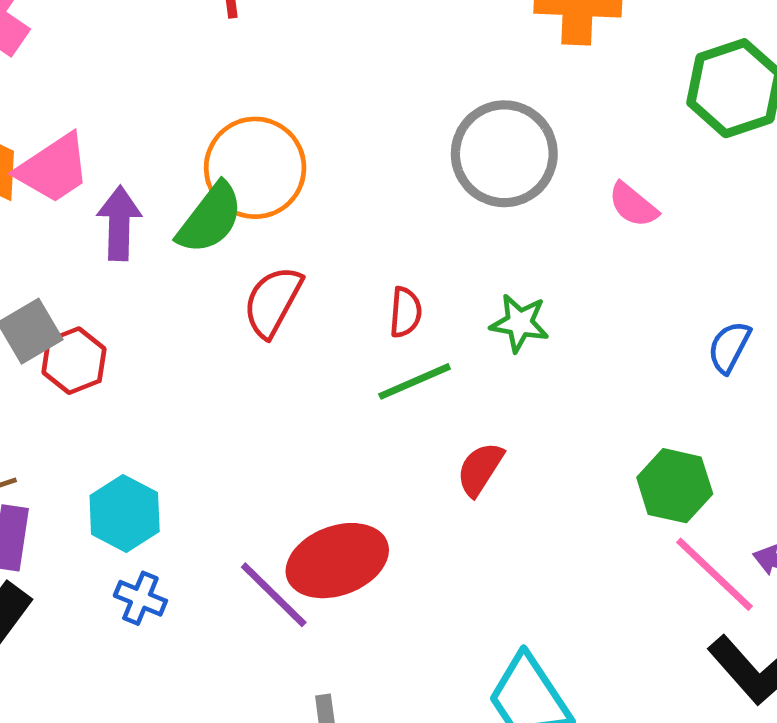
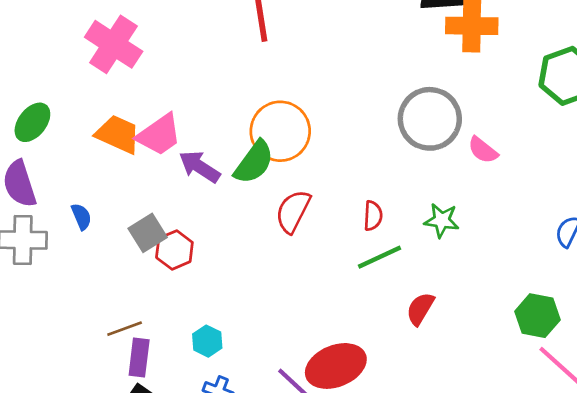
pink semicircle: (633, 205) -> (483, 150), moved
purple arrow: (119, 223) -> (199, 167), turned -57
cyan hexagon: (125, 513) -> (207, 341), size x0.7

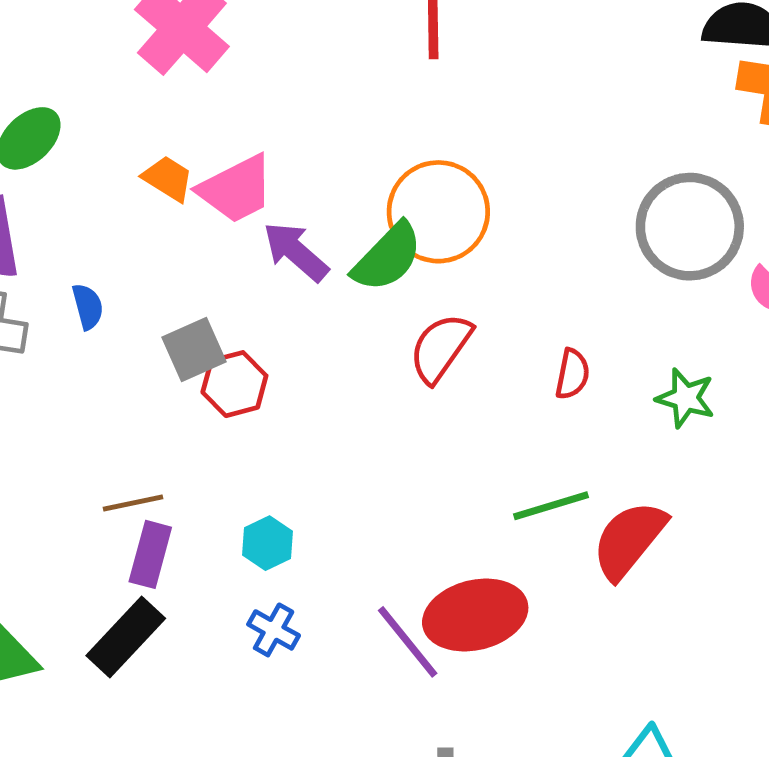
orange trapezoid: (118, 134) -> (168, 178), size x0.7
green line: (379, 257) -> (551, 506), moved
red semicircle: (420, 309) -> (629, 540), size x1.5

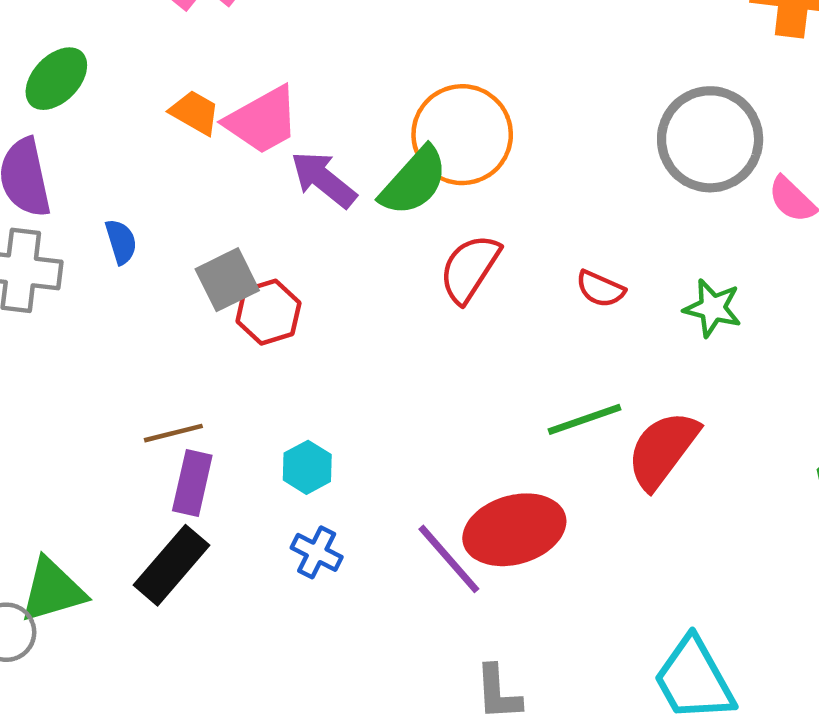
red semicircle: (572, 374) -> (600, 289), turned 105

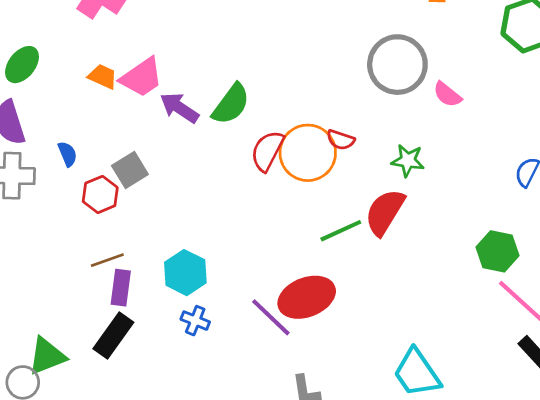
orange circle: (462, 135) -> (308, 153), moved
red semicircle: (600, 289) -> (341, 140), moved
red hexagon: (268, 312) -> (100, 194), moved
red semicircle: (663, 450) -> (385, 212), moved
cyan hexagon: (307, 467) -> (185, 273), size x1.5

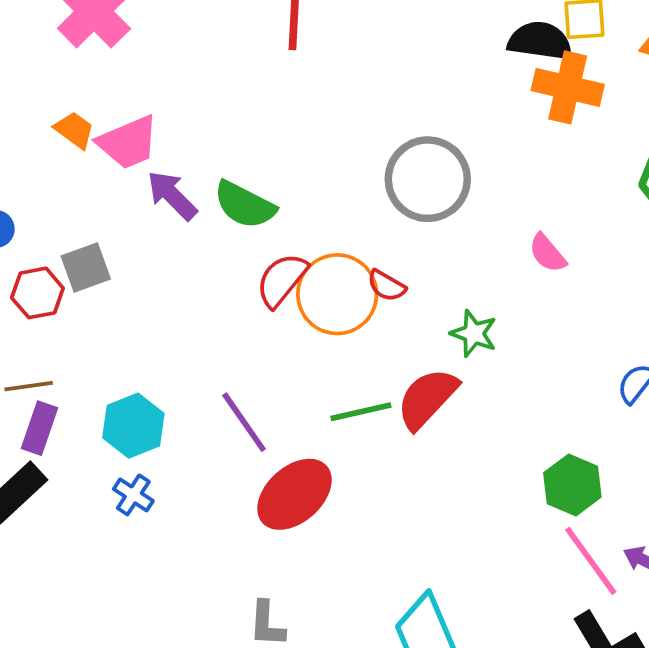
gray circle: (397, 65) -> (428, 179), moved
green semicircle: (231, 104) -> (245, 205), turned 69
red ellipse: (307, 297) -> (295, 494), turned -32
purple line: (271, 317) -> (244, 422), moved

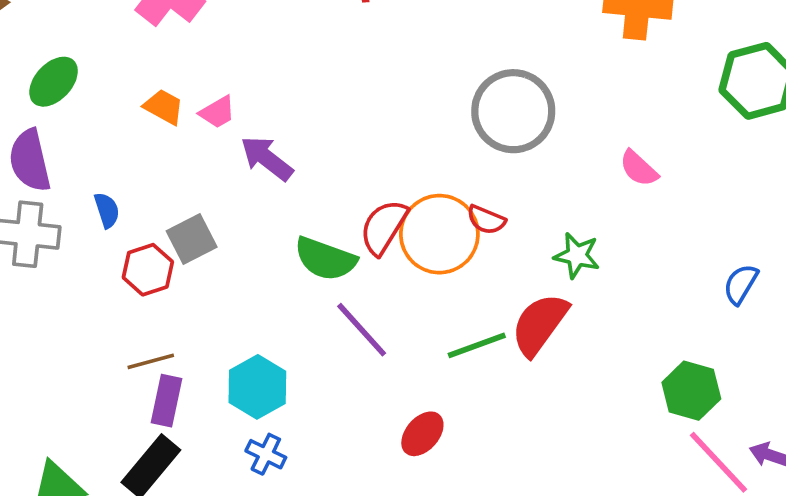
pink trapezoid: (128, 142) -> (217, 112), size x0.6
green semicircle: (245, 205) -> (325, 259), moved
purple line: (244, 422) -> (362, 330), moved
red ellipse: (295, 494) -> (422, 434), size x0.6

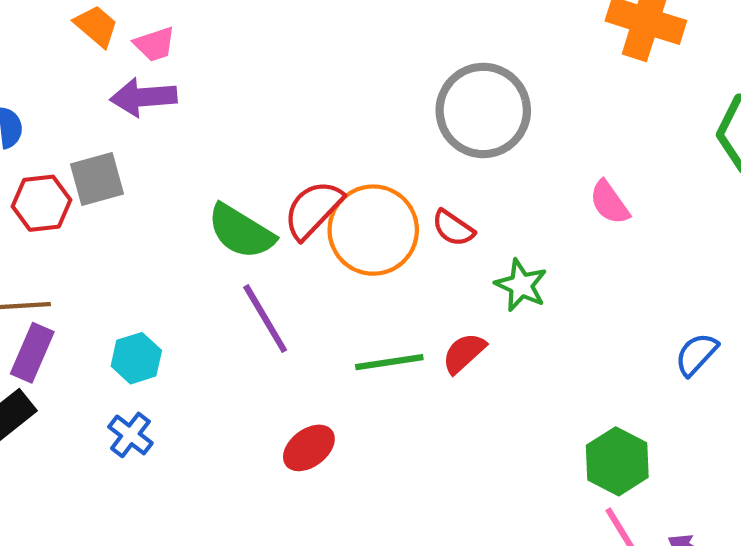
purple arrow: (267, 158) -> (143, 97), moved, turned -54
red semicircle: (486, 220) -> (453, 228), moved
red semicircle: (540, 324) -> (464, 353), size x0.6
cyan hexagon: (257, 387) -> (136, 358), size x0.7

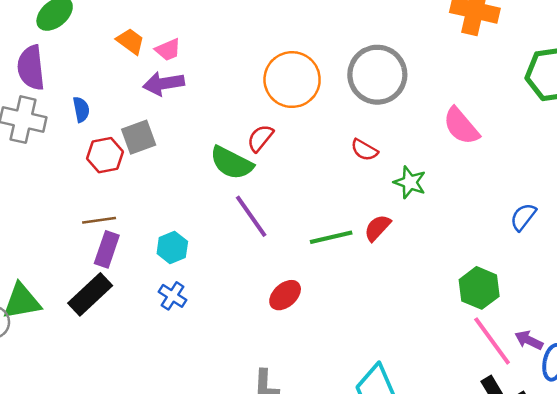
pink semicircle: (609, 203) -> (461, 126), size x1.4
red semicircle: (313, 210) -> (260, 138), moved, size x0.7
orange circle: (373, 230) -> (292, 80), moved

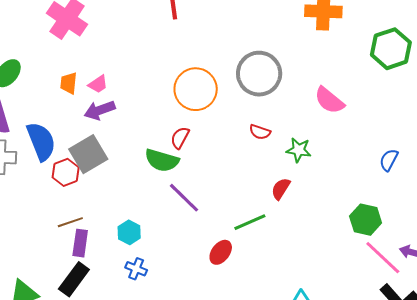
orange trapezoid: (130, 41) -> (69, 83), turned -110
blue semicircle: (81, 109) -> (41, 141), size x2.0
gray square: (139, 137) -> (88, 154), size x1.4
green line: (331, 237) -> (250, 222), moved

